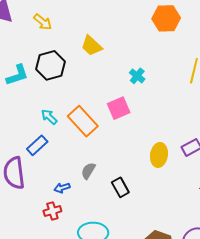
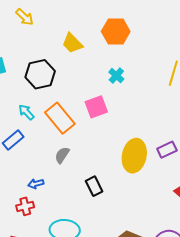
orange hexagon: (166, 18) -> (116, 32), moved
black hexagon: (50, 65) -> (40, 74), moved
yellow ellipse: (159, 155) -> (134, 156), size x1.4
gray semicircle: (88, 171) -> (62, 155), moved

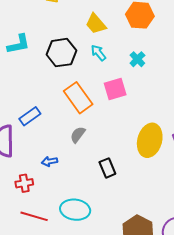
cyan arrow: (26, 112) -> (98, 53), moved
red cross: (25, 206) -> (24, 183), moved

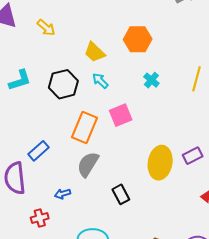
cyan cross: (137, 59) -> (151, 80), moved
orange rectangle: (78, 98) -> (85, 127), turned 64
gray semicircle: (78, 135) -> (88, 164), size x1.5

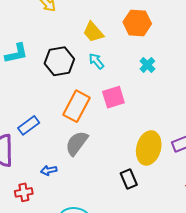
black rectangle: (121, 194) -> (129, 179), moved

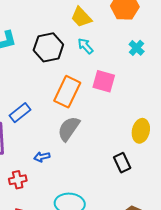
pink square: (113, 97) -> (104, 81), turned 35
yellow ellipse: (149, 148) -> (141, 131), size x0.7

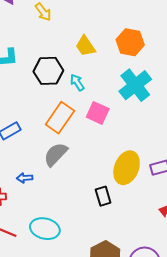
cyan arrow: (85, 46) -> (77, 82), moved
cyan cross: (137, 48) -> (135, 85), size x2.0
yellow ellipse: (141, 131) -> (127, 168), size x1.4

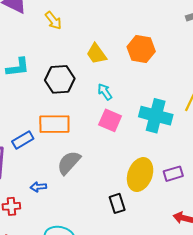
cyan arrow: (77, 82) -> (105, 92), moved
cyan cross: (135, 85) -> (156, 116), moved, turned -36
orange rectangle: (60, 118) -> (54, 124), moved, turned 56

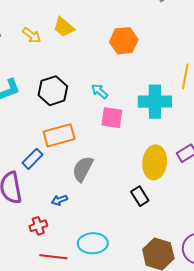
yellow trapezoid: (96, 54) -> (64, 27), moved

